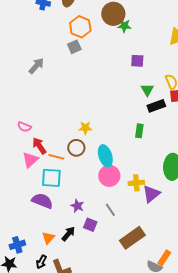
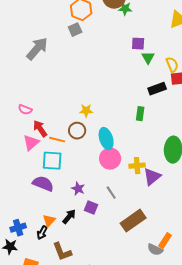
gray arrow: (36, 66) -> (37, 49), size x1.4
green triangle: (147, 90) -> (148, 58), moved
black arrow: (41, 262) -> (42, 233), moved

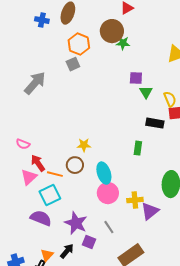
black rectangle: (157, 89) -> (155, 123), turned 30
cyan square: (52, 161) -> (50, 195), turned -30
purple star: (78, 189) -> (76, 223), size x1.6

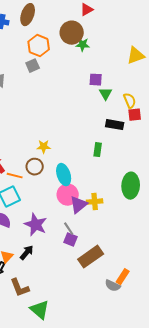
purple triangle: (150, 211) -> (79, 205), moved
purple square: (89, 242) -> (71, 240), moved

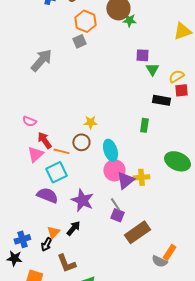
yellow semicircle: (130, 101) -> (176, 76), turned -98
green ellipse: (131, 186) -> (177, 161), turned -70

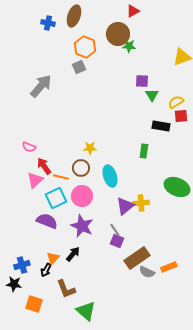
pink circle: (114, 170) -> (82, 196), moved
orange rectangle: (169, 252) -> (169, 267), moved, turned 35
gray semicircle: (159, 261) -> (147, 272), moved

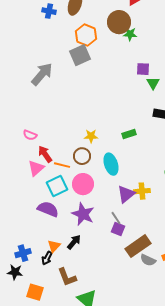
gray square: (79, 67) -> (80, 55), size x1.5
green rectangle: (144, 151) -> (129, 134), moved, turned 64

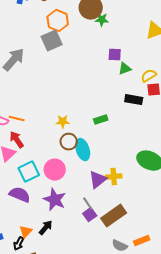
green triangle: (153, 83) -> (125, 69), turned 40
brown circle: (82, 156) -> (69, 142), moved
orange line: (62, 165) -> (17, 119), moved
purple square: (118, 229) -> (90, 215), turned 32
brown rectangle: (138, 246) -> (114, 216), moved

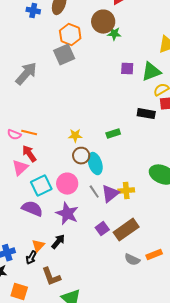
green triangle: (125, 69) -> (151, 72), moved, size x1.5
gray line: (88, 204) -> (94, 192), moved

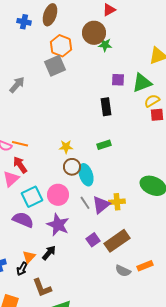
gray arrow: (26, 74) -> (17, 85), size x0.7
black rectangle: (146, 114) -> (106, 107), moved, turned 72

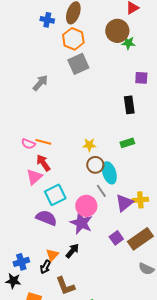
orange hexagon: (61, 46) -> (73, 39), moved
pink circle: (58, 195) -> (86, 206), moved
gray line: (85, 203) -> (101, 191), moved

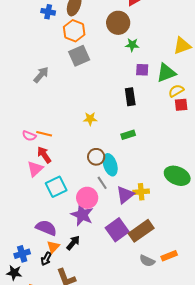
green star: (128, 43) -> (132, 45), moved
yellow star: (89, 145) -> (90, 119), moved
purple semicircle: (46, 218) -> (46, 228), moved
purple square: (116, 238) -> (117, 230), size x1.6

